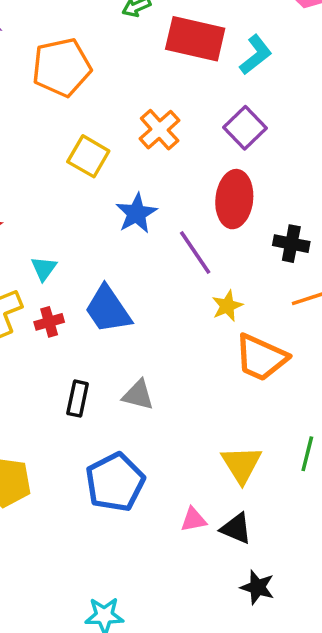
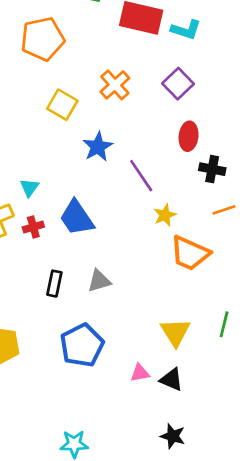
cyan L-shape: (256, 55) -> (186, 30), turned 56
red ellipse: (234, 199) -> (189, 136), moved, size x0.7
gray triangle: (138, 395) -> (99, 281), turned -30
black star: (257, 587) -> (173, 436), moved

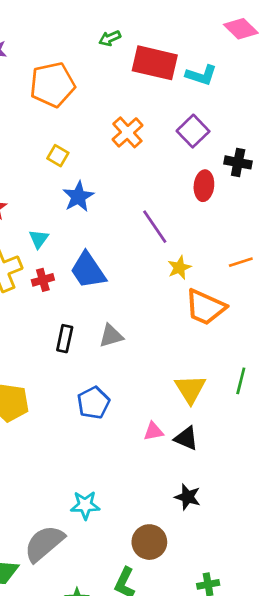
yellow square: (62, 105) -> (58, 156), moved, size x0.7
blue star: (98, 147) -> (78, 197), moved
black cross: (212, 169) -> (238, 162), moved
blue pentagon: (82, 345) -> (93, 403), size x0.7

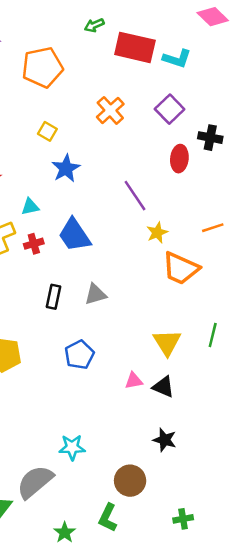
cyan triangle: (39, 239) -> (30, 207), turned 42

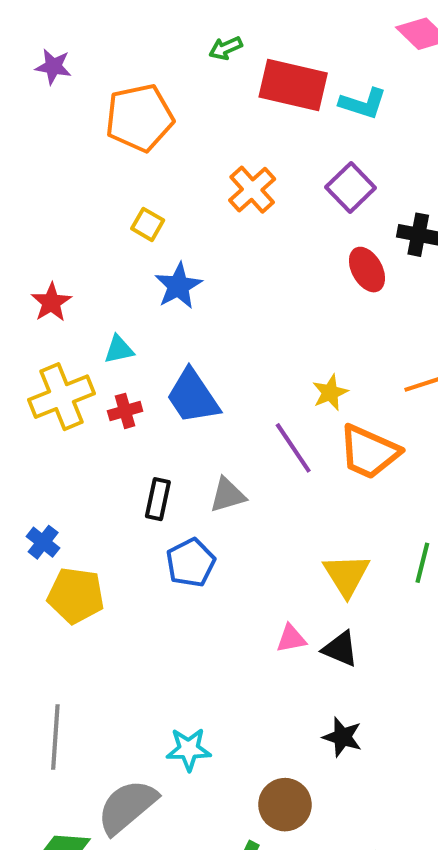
red ellipse: (179, 159) -> (367, 270), turned -35
purple line: (135, 196) -> (293, 448), moved
blue pentagon: (79, 355) -> (191, 563), moved

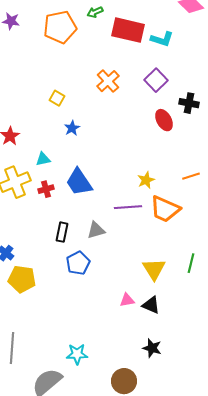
orange pentagon: (139, 118) -> (60, 27), moved
blue star: (178, 286) -> (72, 128), size x0.7
purple line: (293, 448) -> (128, 207), turned -60

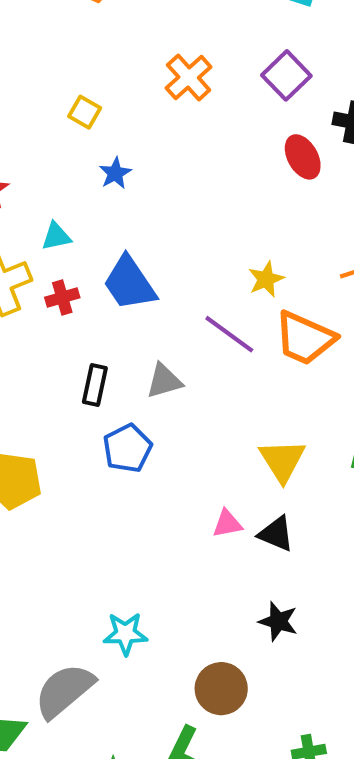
purple line: (128, 207) -> (229, 334), turned 40

